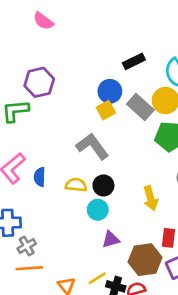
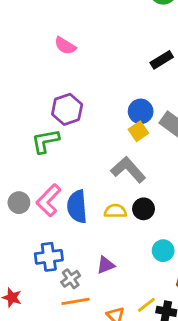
black rectangle: (134, 61) -> (162, 60), moved
blue semicircle: (40, 177) -> (77, 207), size x1.6
cyan circle: (98, 210) -> (163, 251), moved
purple triangle: (111, 239) -> (106, 265), moved

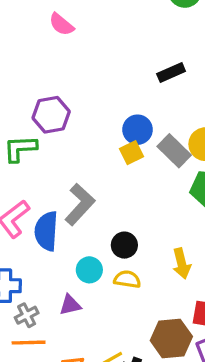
pink semicircle: (65, 46) -> (61, 24), moved
gray L-shape: (128, 170) -> (80, 204), moved, turned 76
yellow semicircle: (115, 211) -> (127, 279), moved
cyan circle: (163, 251) -> (89, 270), moved

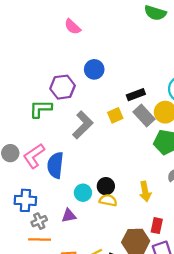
black rectangle: (171, 73) -> (136, 95), moved
blue circle: (138, 130) -> (94, 69), moved
gray L-shape: (80, 204) -> (83, 125), moved
black circle: (124, 245) -> (106, 186), moved

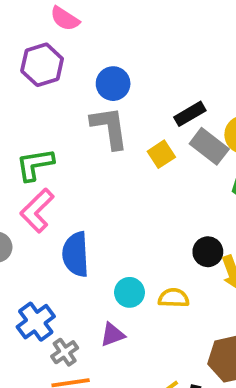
purple hexagon: (63, 87) -> (42, 65), moved
gray L-shape: (83, 125) -> (109, 128), moved, turned -44
pink L-shape: (34, 156) -> (37, 210), moved
black circle: (106, 186) -> (208, 252), moved
blue cross: (25, 200) -> (36, 322), turned -30

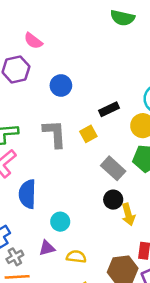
gray L-shape: (109, 128) -> (55, 134), moved
gray rectangle: (209, 146) -> (113, 168), moved
yellow semicircle: (174, 298) -> (76, 257), moved

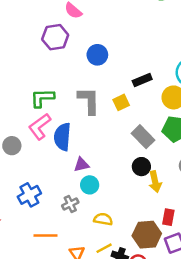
blue semicircle: (27, 194) -> (62, 137), moved
purple triangle: (47, 248) -> (82, 165), moved
gray cross: (15, 257) -> (70, 204), moved

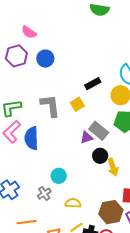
blue circle: (97, 55) -> (45, 59), moved
purple triangle: (82, 165) -> (87, 137), moved

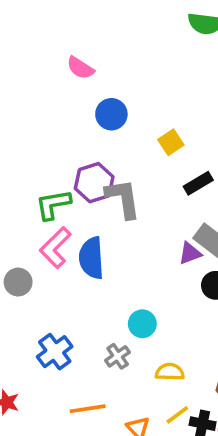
purple hexagon: (16, 56) -> (94, 183), moved
black rectangle: (93, 84) -> (198, 183), moved
yellow square: (77, 104) -> (171, 142), moved

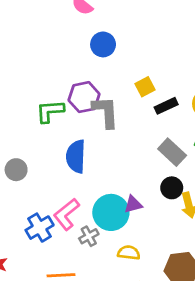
yellow square: (171, 142) -> (145, 87), moved
pink L-shape: (55, 248) -> (66, 214), moved
purple triangle: (190, 253) -> (133, 204), moved
cyan circle: (142, 324) -> (111, 212), size x1.6

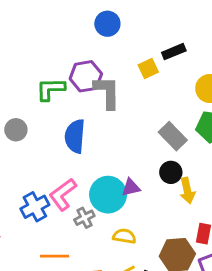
black rectangle: (166, 106) -> (174, 52), moved
gray circle: (16, 170) -> (16, 130), moved

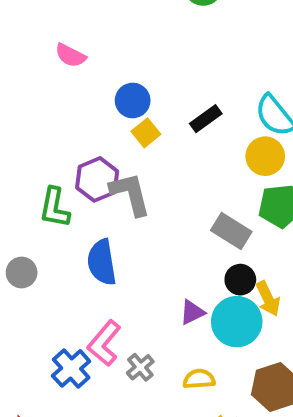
blue circle: (107, 24) -> (133, 101), moved
yellow square: (148, 69) -> (146, 133), moved
green L-shape: (51, 89) -> (54, 208), turned -64
cyan circle: (108, 195) -> (237, 322), moved

